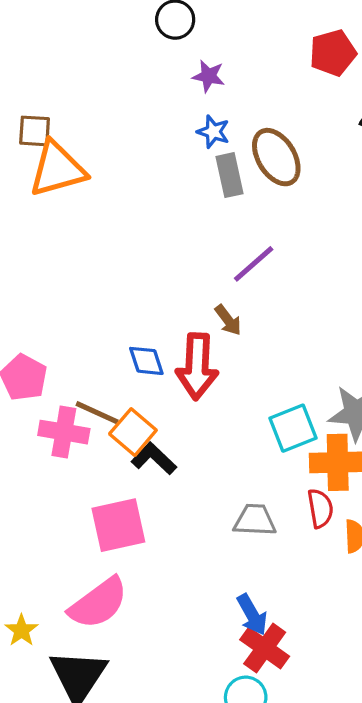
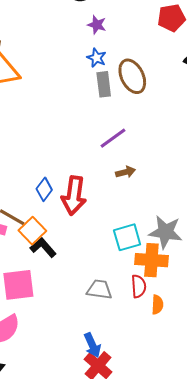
brown arrow: (228, 320) -> (126, 172), moved, turned -72
blue diamond: (146, 361) -> (44, 189), turned 50

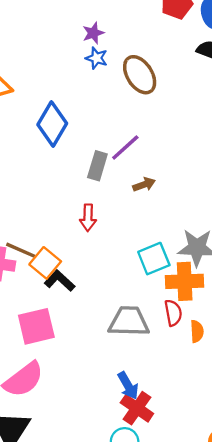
purple star: (97, 25) -> (93, 33), moved, turned -30
gray rectangle: (104, 84) -> (97, 166), moved, turned 30
blue diamond: (44, 189) -> (52, 124), moved, size x1.6
red arrow: (74, 196) -> (88, 218), size x0.6
gray trapezoid: (99, 290) -> (129, 321), size x1.4

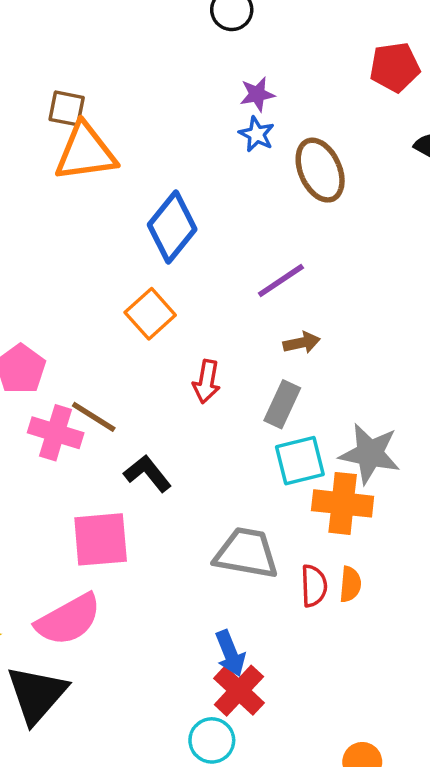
gray rectangle: (97, 166) -> (282, 404), moved
orange square: (45, 263) -> (150, 314), moved
red semicircle: (173, 313) -> (314, 586), moved

